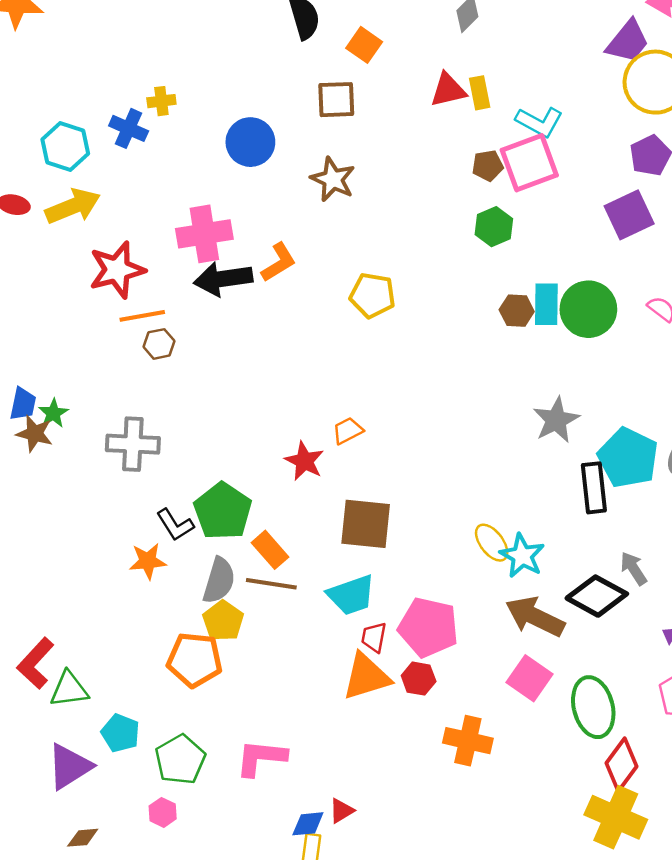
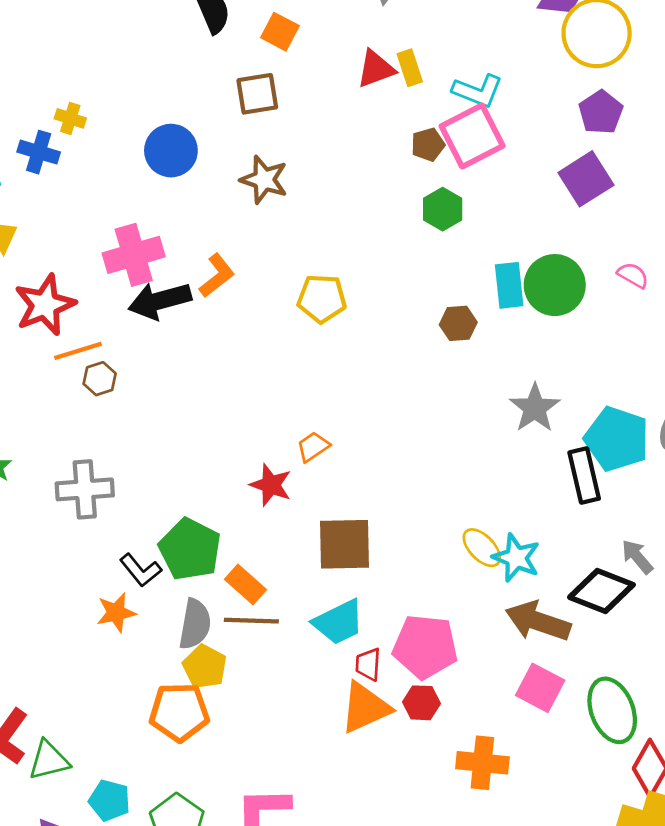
yellow cross: (161, 101) -> (70, 118), turned 32
brown hexagon: (517, 311) -> (458, 323), moved

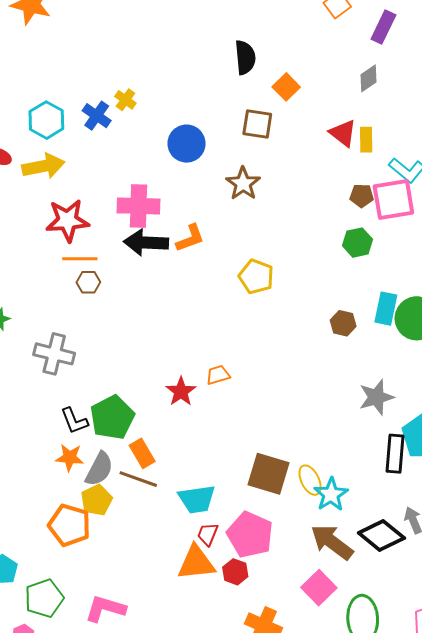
red triangle: (376, 69) -> (343, 133), turned 40
brown square: (344, 544) -> (268, 474), moved
orange star: (116, 613) -> (70, 457), moved

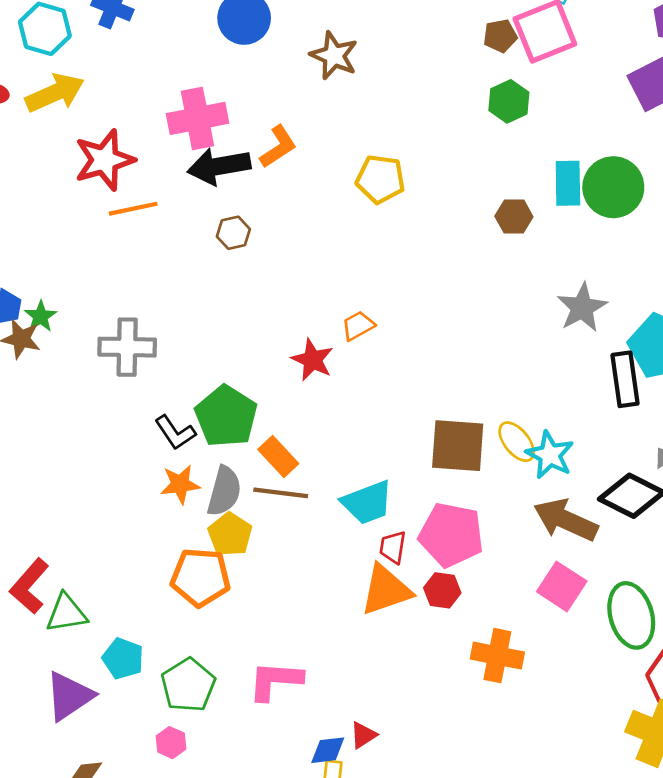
brown hexagon: (88, 282) -> (233, 233), moved

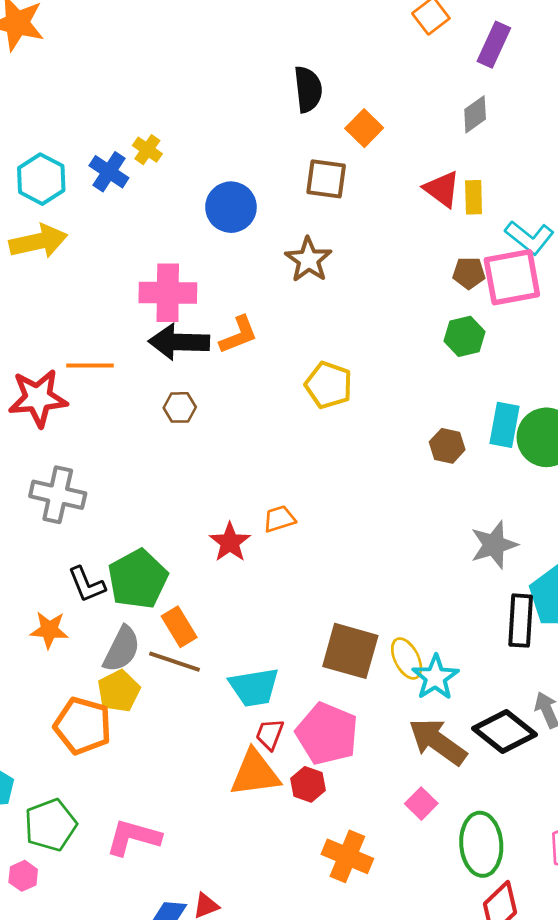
red star: (105, 160) -> (38, 398), moved
orange star: (180, 484) -> (49, 630), moved
pink square: (562, 586) -> (421, 804), size x0.7

